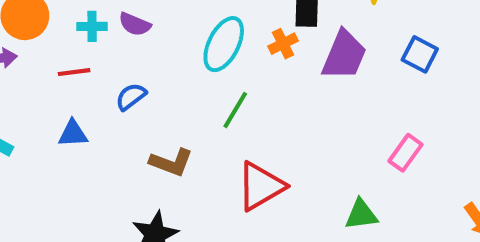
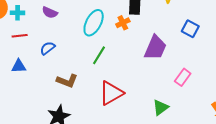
cyan cross: (92, 26) -> (18, 13), moved
purple trapezoid: (344, 55) -> (155, 48), moved
green triangle: (361, 215) -> (161, 108), turned -30

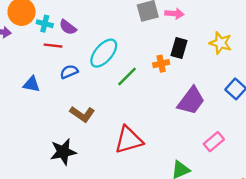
purple semicircle: (50, 12) -> (68, 27), moved
cyan ellipse: (94, 23) -> (104, 53), moved
red line: (20, 36) -> (53, 46), moved
green line: (99, 55) -> (127, 77), moved

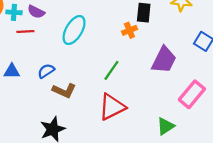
blue semicircle: (69, 72) -> (46, 71), moved
green line: (127, 77) -> (111, 70), moved
pink rectangle: (214, 142) -> (192, 94), size x1.4

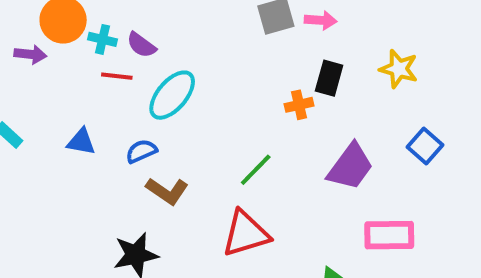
cyan ellipse: (74, 30) -> (172, 95), moved
pink rectangle: (192, 94) -> (389, 235), turned 40

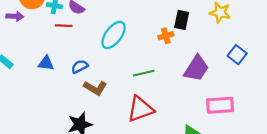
cyan ellipse: (172, 95) -> (114, 35), moved
green line: (256, 170) -> (144, 73), turned 36

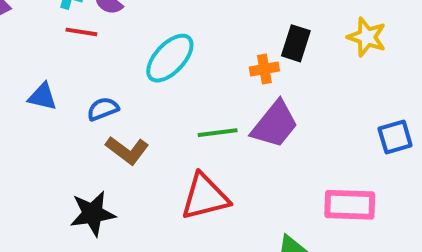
blue square: (237, 55) -> (395, 137), moved, turned 30
purple trapezoid: (196, 68) -> (275, 124), moved

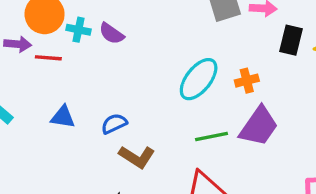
red line: (81, 32) -> (48, 58), moved
black rectangle: (296, 43) -> (291, 40), moved
cyan ellipse: (170, 58) -> (199, 79), moved

